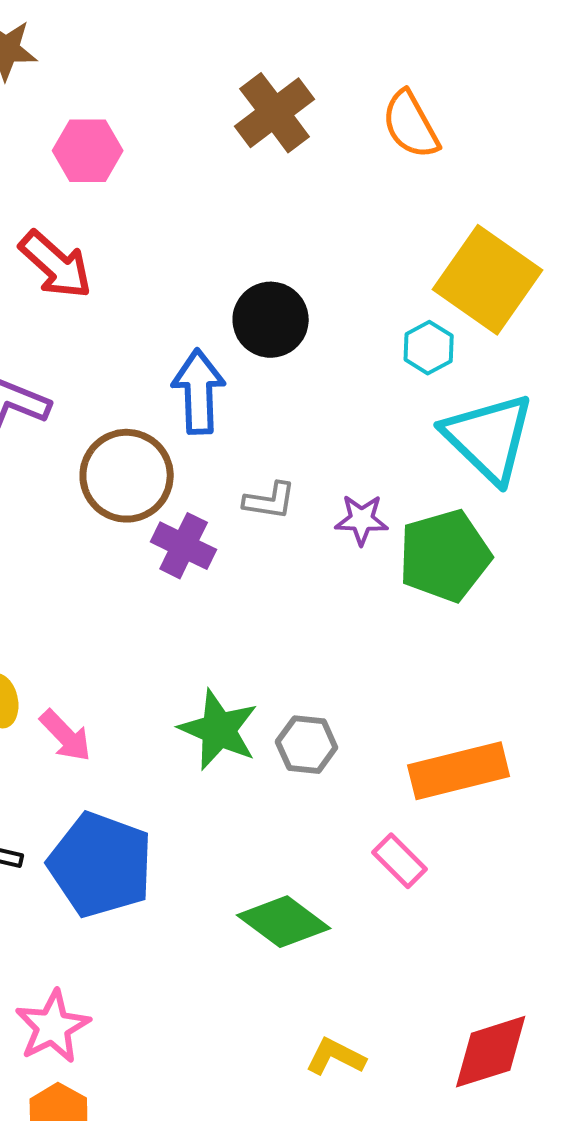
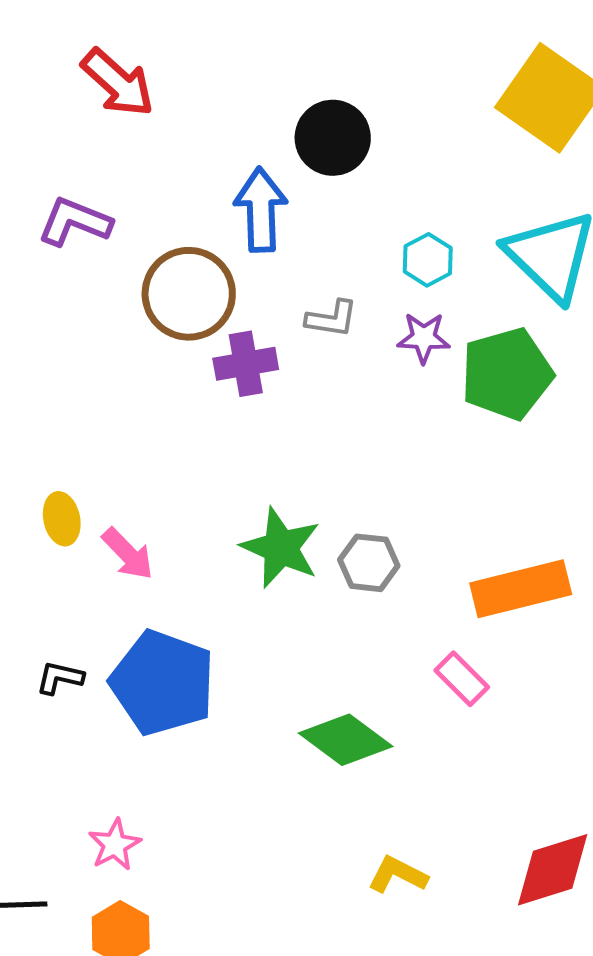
cyan hexagon: (429, 348) -> (428, 260), moved
purple cross: (184, 546) -> (246, 364), turned -36
pink star: (53, 1027) -> (115, 845), size x0.7

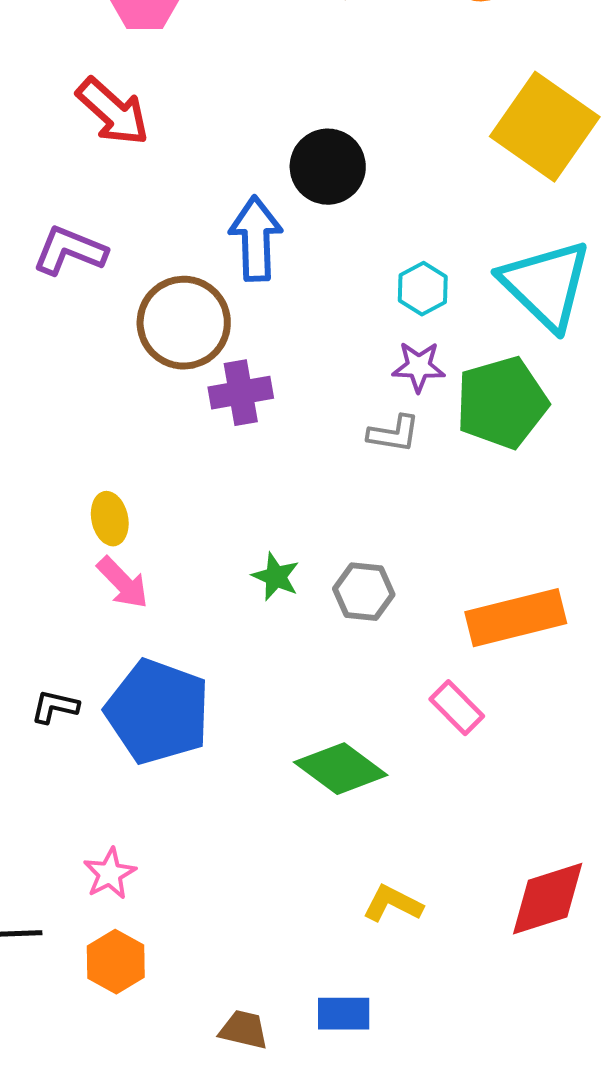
gray L-shape: (332, 319) -> (394, 434), moved
yellow ellipse: (62, 519) -> (110, 519), moved
green star: (281, 548) -> (276, 577), size x0.6

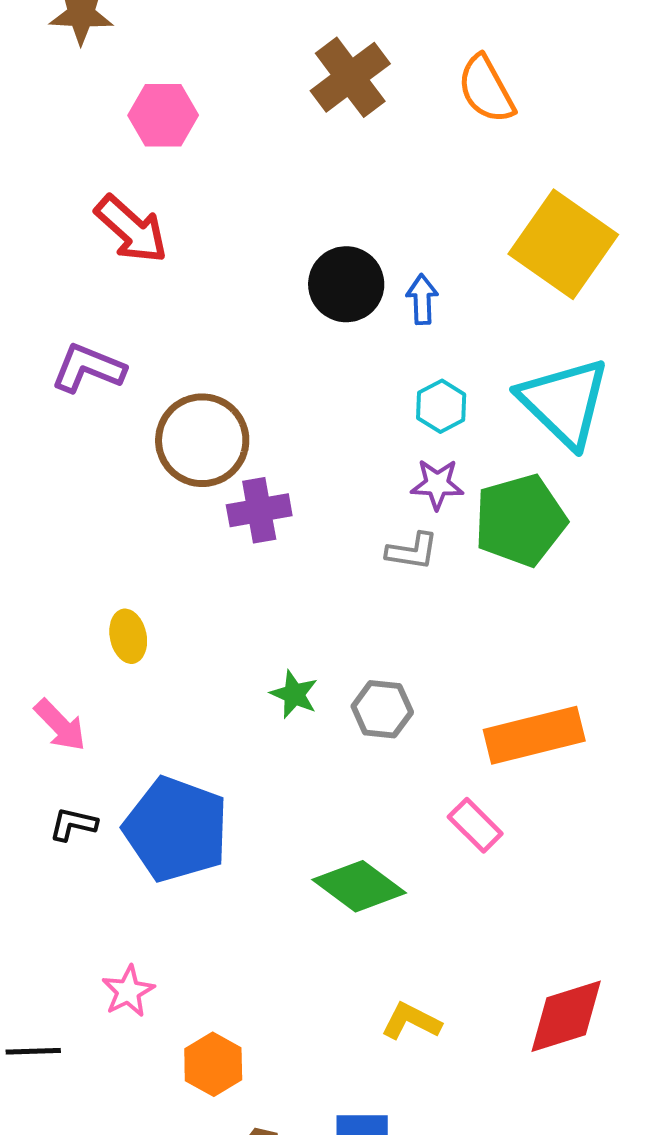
blue arrow: (256, 239) -> (422, 299), moved, size x0.6
pink arrow: (123, 583) -> (60, 725), moved
orange hexagon: (116, 962) -> (213, 1064), moved

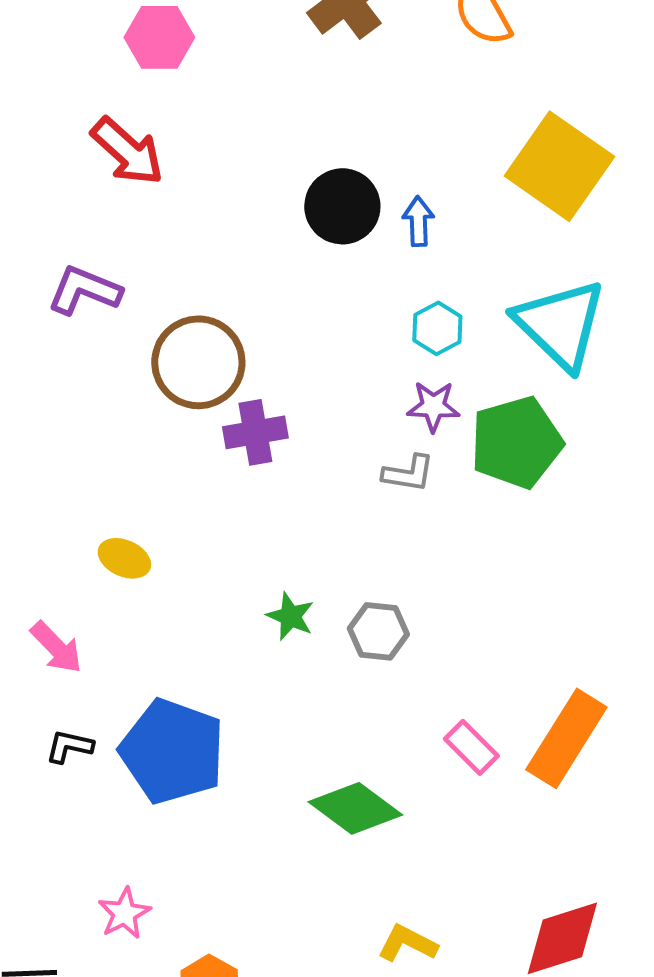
yellow ellipse: (128, 636) -> (124, 558), turned -54
orange rectangle: (534, 735) -> (566, 738), moved, turned -44

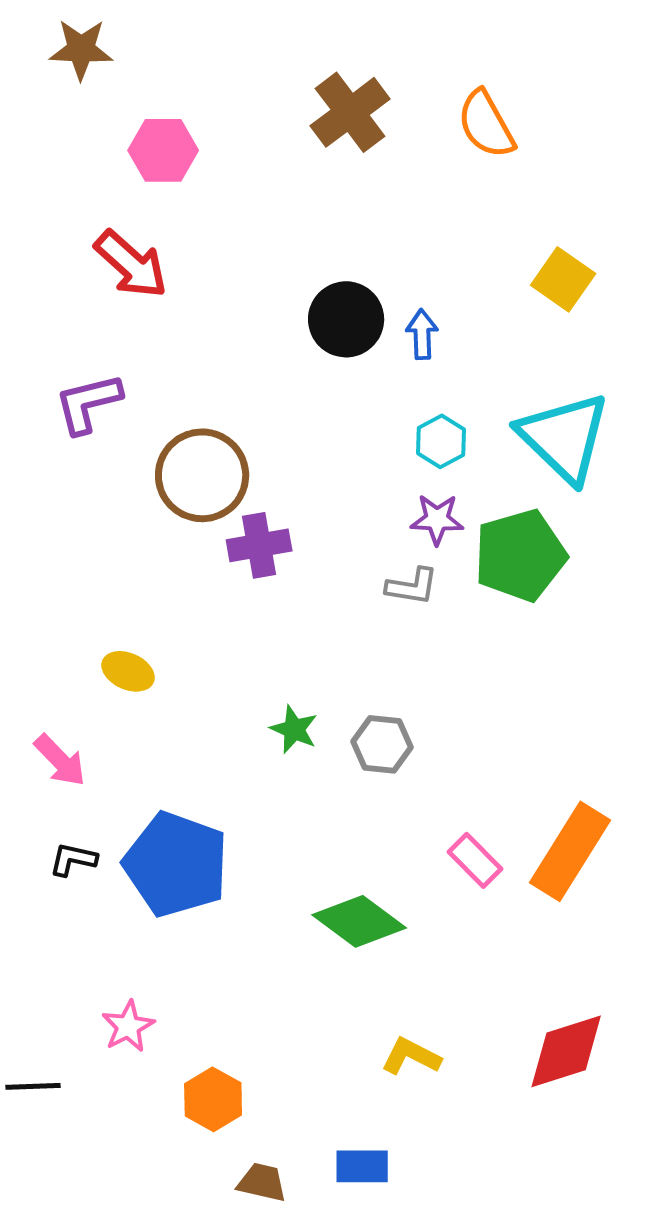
yellow square: (559, 166) -> (563, 279), size x0.6
purple L-shape: (84, 290) -> (88, 403), turned -36

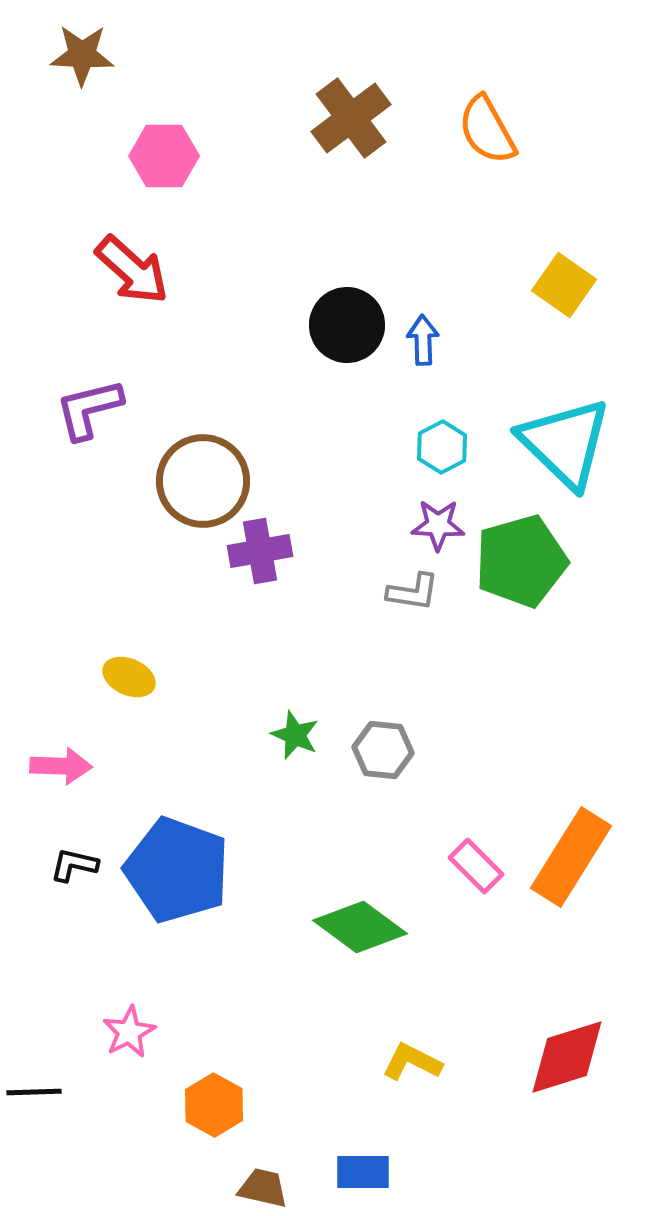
pink arrow: (60, 760) -> (61, 766), turned -44

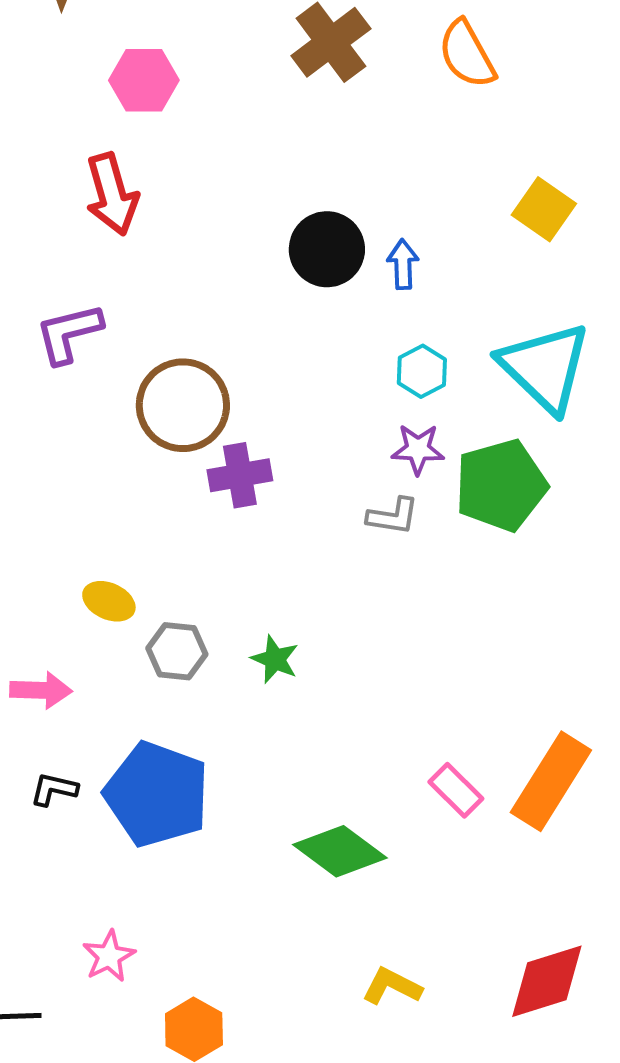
red arrow: (132, 270) -> (112, 194), turned 32
gray hexagon: (383, 750) -> (177, 651), moved

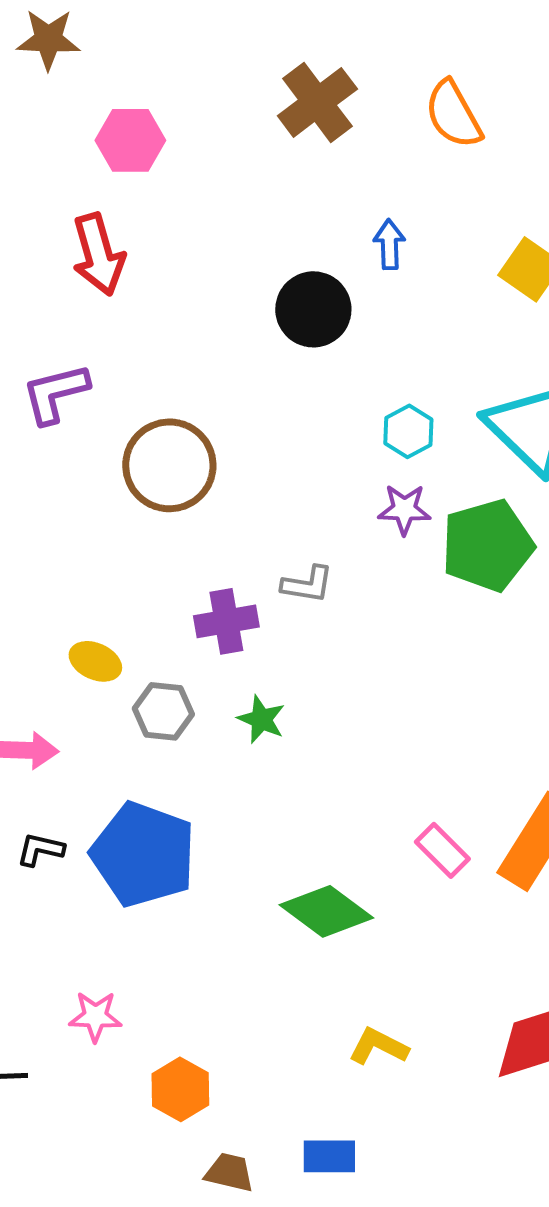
blue arrow: (403, 264) -> (389, 244), moved
purple cross: (240, 475) -> (226, 621), moved
gray L-shape: (393, 516) -> (307, 584), moved
pink star: (109, 956) -> (95, 1016), turned 30

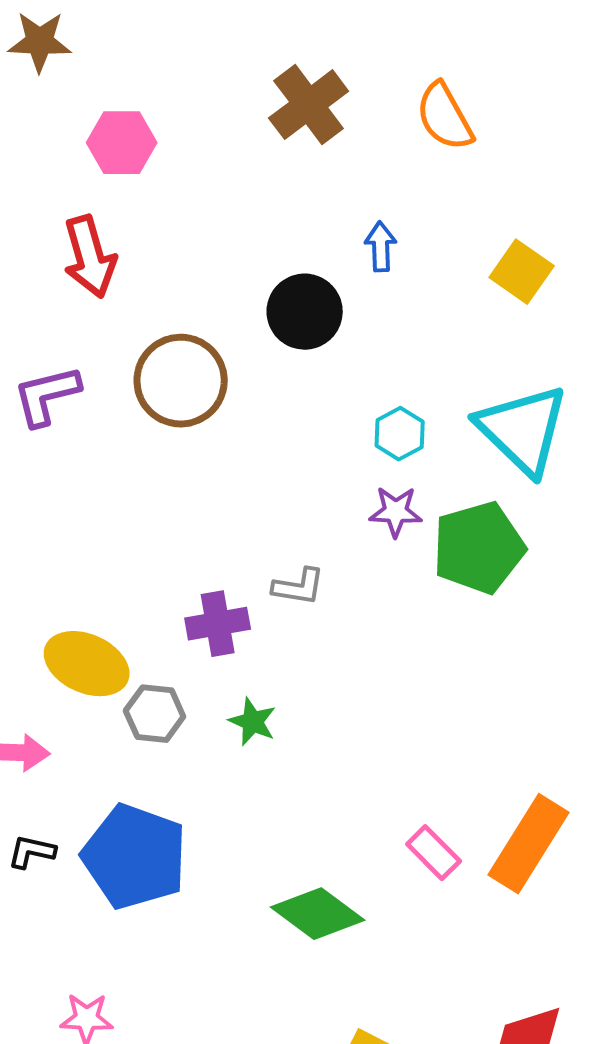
brown circle: (169, 465) -> (181, 381), moved
yellow ellipse: (95, 661) -> (87, 664), size x1.6

